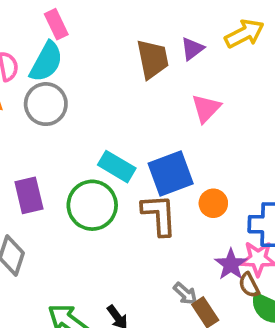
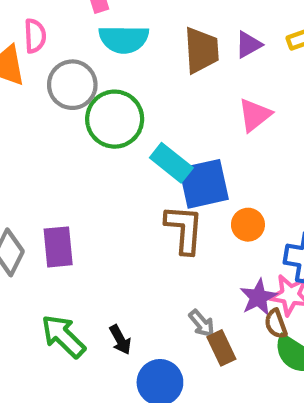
cyan semicircle: (46, 62) -> (124, 39), moved, turned 54
cyan rectangle: (117, 167) -> (171, 163), moved
purple rectangle: (29, 195) -> (58, 247), moved
green circle: (92, 205) -> (115, 119), moved

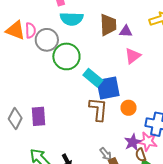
pink semicircle: (35, 36) -> (31, 30), moved
purple triangle: (248, 45) -> (126, 31), moved, turned 32

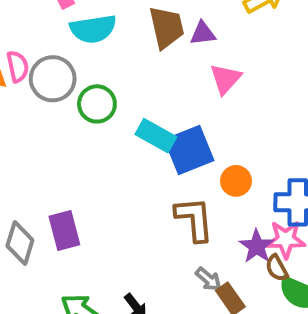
green circle: (66, 56) -> (97, 104), size x0.7
brown L-shape: (98, 109) -> (194, 219), moved

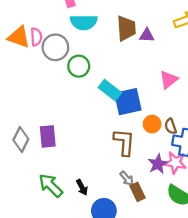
pink triangle: (225, 79) -> (169, 80), moved
brown semicircle: (277, 268) -> (171, 126), moved

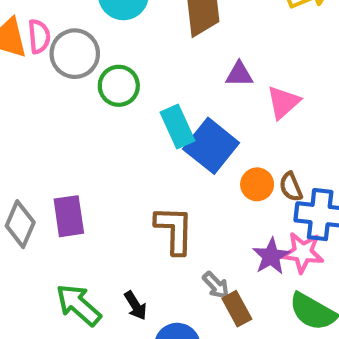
purple triangle: (147, 35) -> (239, 74), moved
cyan rectangle: (110, 90) -> (177, 127), turned 30
blue square: (128, 102) -> (211, 146), turned -36
brown L-shape: (124, 142) -> (174, 230), moved

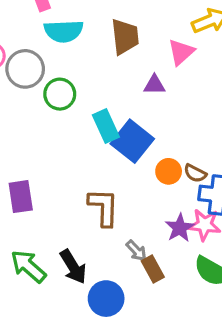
pink triangle: (283, 102) -> (181, 52), moved
brown semicircle: (291, 187) -> (195, 173), turned -40
black arrow: (135, 306) -> (73, 267), size x1.5

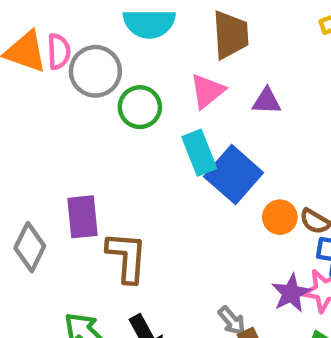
pink triangle: (181, 52) -> (207, 91), moved
purple rectangle: (21, 197) -> (83, 217), moved
brown L-shape: (104, 207) -> (127, 257), moved

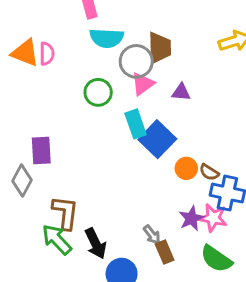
gray circle: (95, 71) -> (136, 61), moved
purple rectangle: (83, 217) -> (41, 151), moved
brown L-shape: (127, 257) -> (65, 213), moved

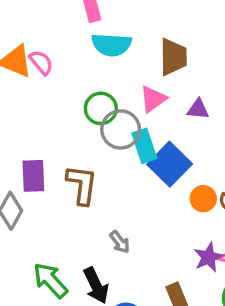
pink semicircle: (47, 54) -> (41, 62), turned -40
gray circle: (136, 61) -> (121, 129), moved
brown L-shape: (65, 213) -> (82, 185), moved
gray arrow: (152, 235) -> (120, 242), moved

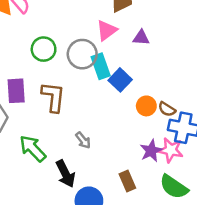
green circle: (101, 108) -> (44, 49), moved
blue square: (170, 164) -> (120, 80), size x0.7
green arrow: (50, 280) -> (33, 148), moved

